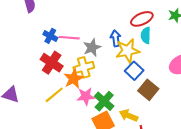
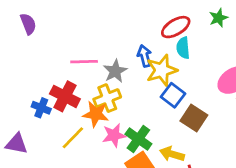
blue cross: (50, 36) -> (41, 108), moved
orange star: (74, 79) -> (96, 114), turned -30

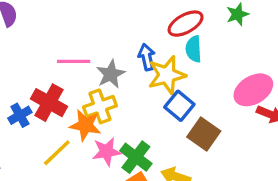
blue cross: (41, 108) -> (20, 115), turned 36

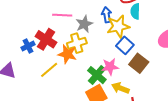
pink star: (106, 152) -> (110, 67), moved

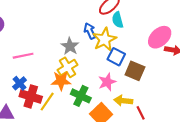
pink line: (62, 15) -> (23, 56), moved
red cross: (46, 39) -> (31, 96), moved
green cross: (97, 75) -> (81, 96), moved

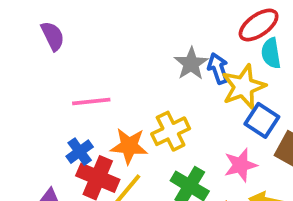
gray star: (70, 46) -> (191, 64), moved
orange star: (61, 81) -> (129, 146), moved

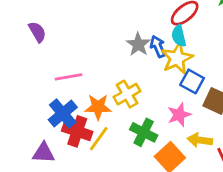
cyan semicircle: (271, 53) -> (179, 36), moved
blue cross: (80, 152) -> (63, 113), size x1.5

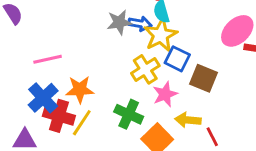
gray star: (138, 44) -> (119, 22), turned 30
blue arrow: (158, 46) -> (140, 24), turned 125
yellow cross: (127, 94) -> (145, 69), moved

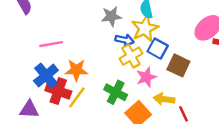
blue arrow: (140, 24) -> (125, 40), moved

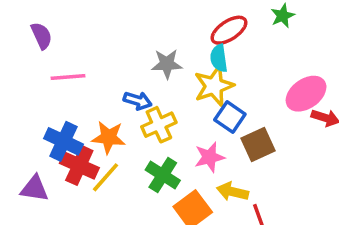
blue arrow: (125, 40) -> (138, 101), moved
pink line: (51, 44) -> (68, 77), moved
yellow cross: (131, 56) -> (159, 125), moved
brown square: (178, 65) -> (258, 145), turned 35
blue cross: (46, 76) -> (63, 141), turned -30

